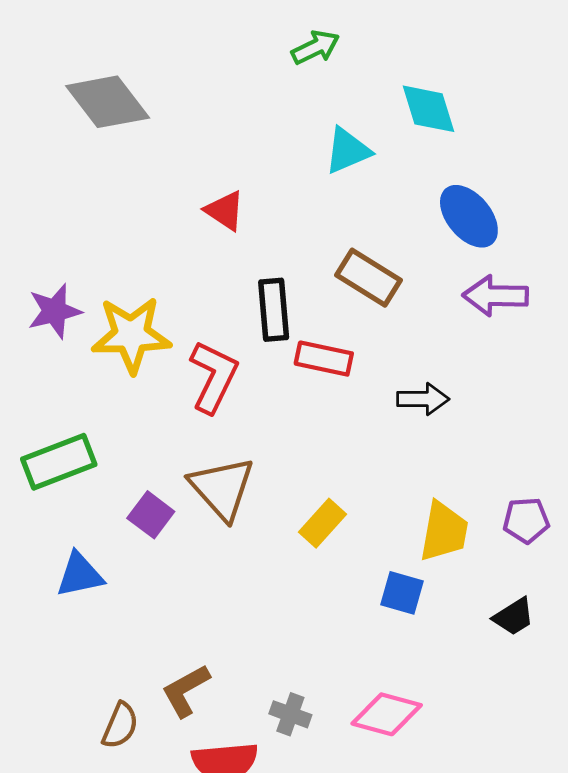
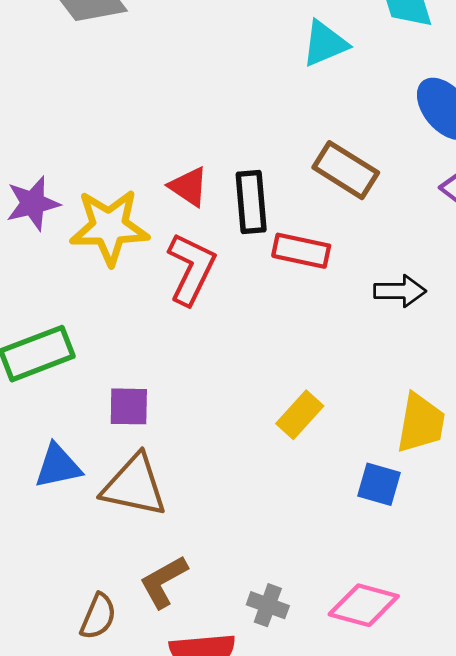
red triangle: (225, 211) -> (189, 187), moved
brown triangle: (222, 488) -> (134, 486), moved, turned -36
purple square: (151, 515) -> (129, 406), turned -36

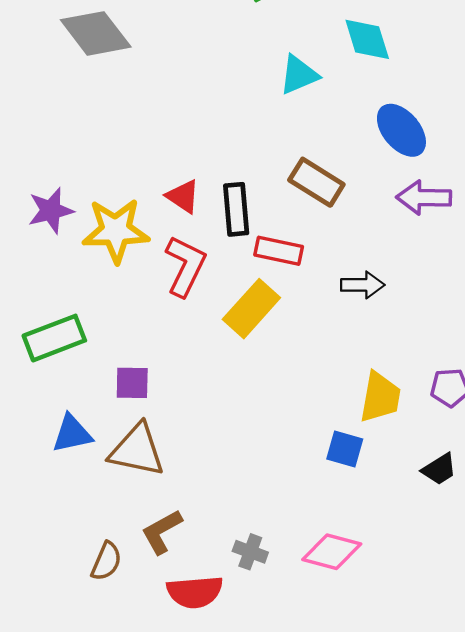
yellow rectangle: (300, 415) -> (251, 309), moved, size x1.4

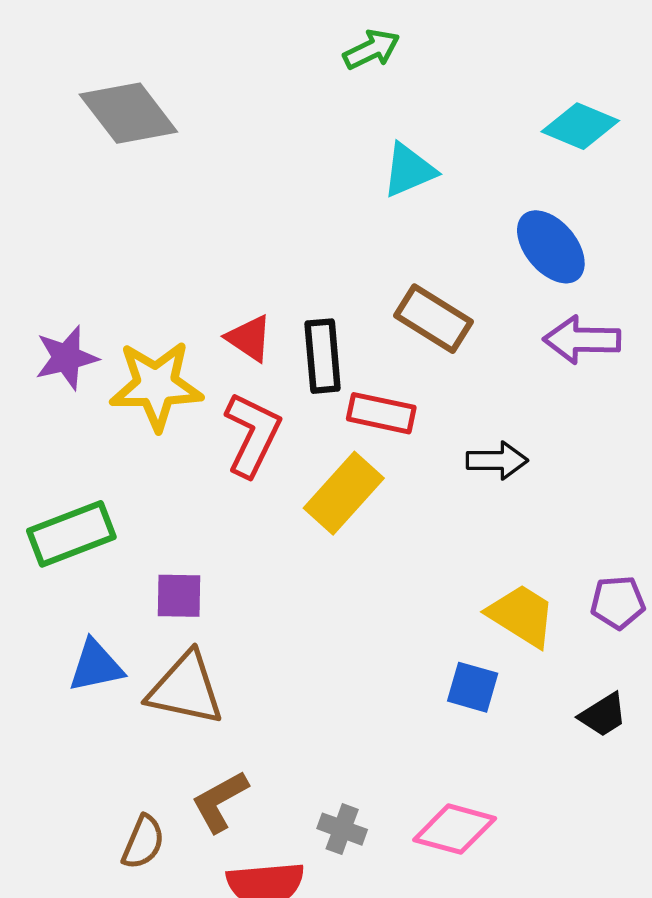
cyan diamond: (367, 39) -> (580, 126), moved, turned -50
yellow trapezoid: (380, 397) -> (522, 615), turned -68

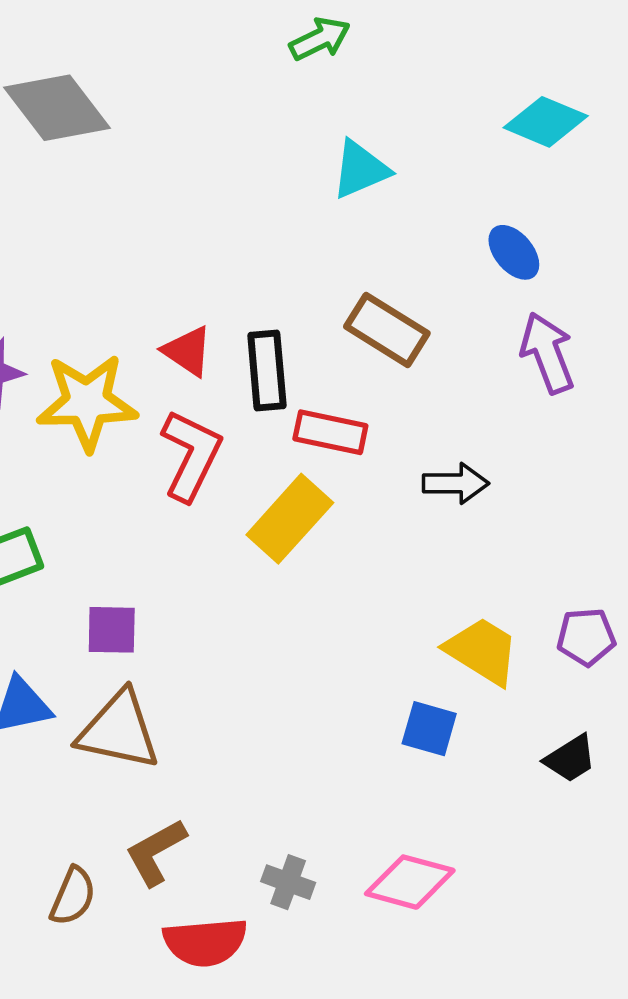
blue ellipse: (551, 247) -> (514, 252), size x0.7
purple arrow: (582, 340) -> (547, 353), turned 68

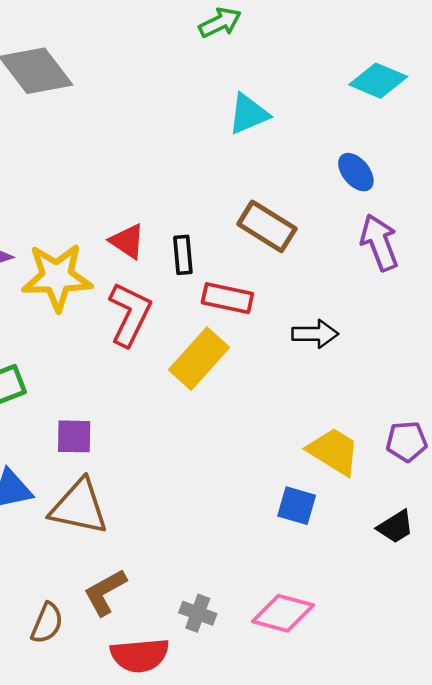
black rectangle: (267, 371) -> (183, 255), size x0.7

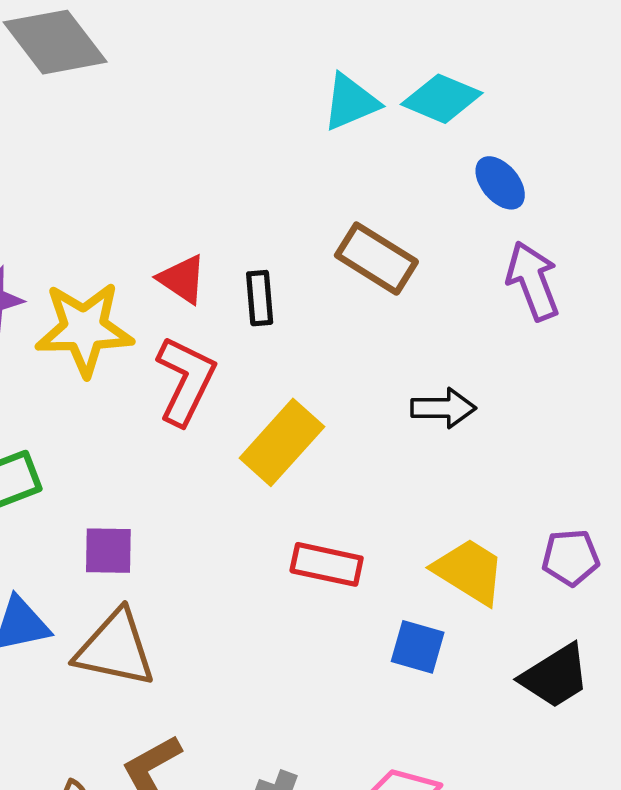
cyan diamond: (378, 81) -> (442, 99), moved
red rectangle: (227, 298) -> (327, 564), moved
black trapezoid: (395, 527) -> (555, 676), size x1.4

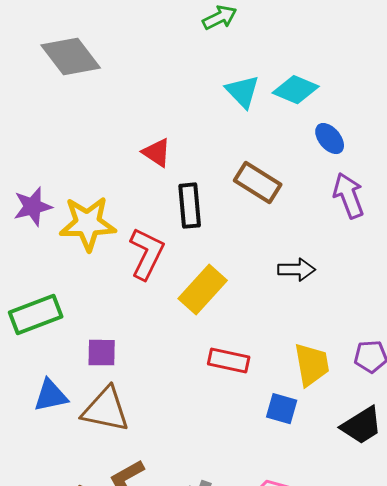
cyan triangle: (351, 102) -> (243, 92), turned -51
red triangle: (182, 279) -> (157, 153), moved
black rectangle: (260, 298) -> (190, 206), size x1.4
yellow trapezoid: (469, 571) -> (312, 365), turned 48

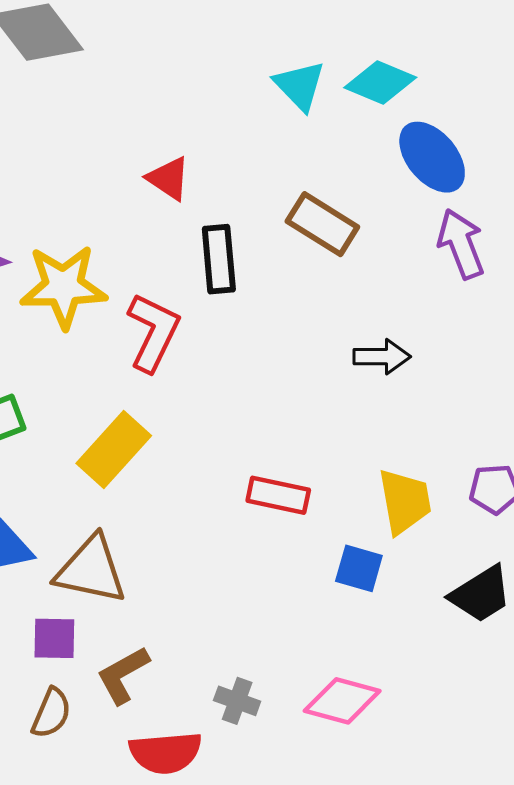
blue ellipse: (330, 139) -> (432, 157), size x1.5
yellow rectangle: (203, 290) -> (114, 450), moved
purple square: (102, 353) -> (54, 638), moved

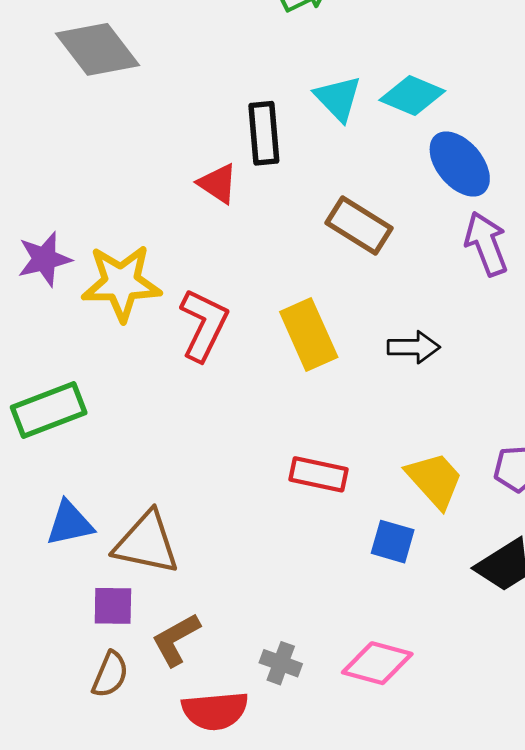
black rectangle: (219, 259) -> (264, 133), moved
yellow rectangle: (114, 450) -> (309, 335), moved, turned -66
yellow trapezoid: (405, 501) -> (435, 480), turned -32

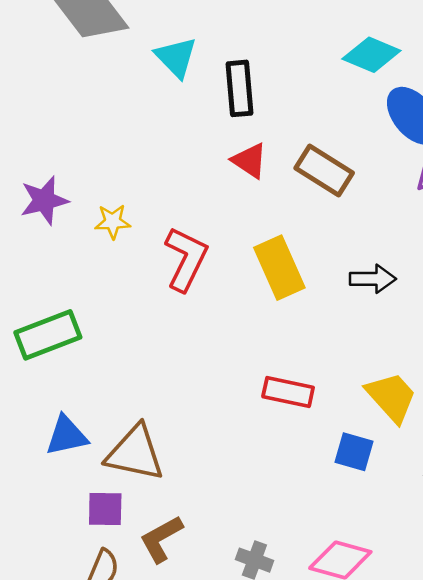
cyan triangle: (338, 98) -> (176, 57), moved
red triangle: (218, 184) -> (250, 161), moved
yellow star: (121, 283) -> (113, 222), size x0.5

